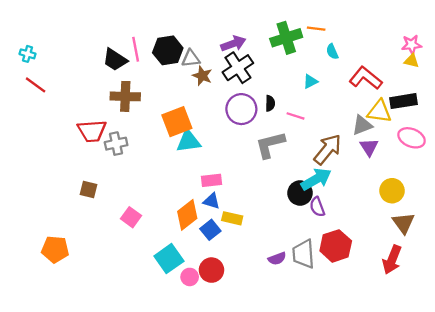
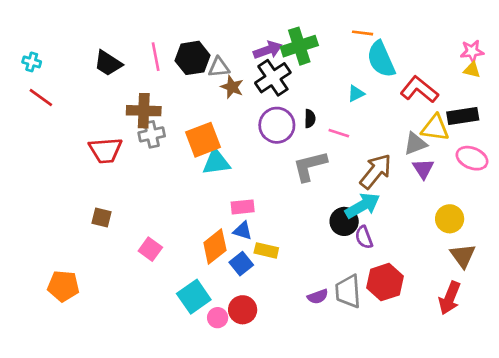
green cross: (286, 38) -> (299, 46), moved
cyan semicircle: (332, 52) -> (381, 59), size x2.0
black trapezoid: (115, 60) -> (108, 63), moved
gray cross: (116, 144) -> (152, 134), moved

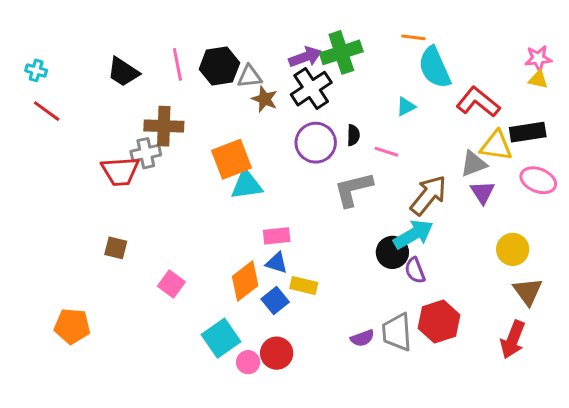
gray cross: (152, 134) -> (146, 153), moved

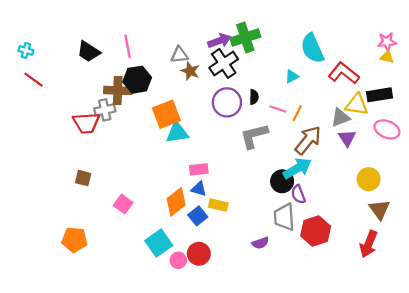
orange line: (413, 37) -> (297, 113), moved, turned -70
black hexagon: (219, 66) -> (137, 80), moved
orange pentagon: (72, 326) -> (74, 240), moved
gray trapezoid: (397, 332) -> (284, 217), moved

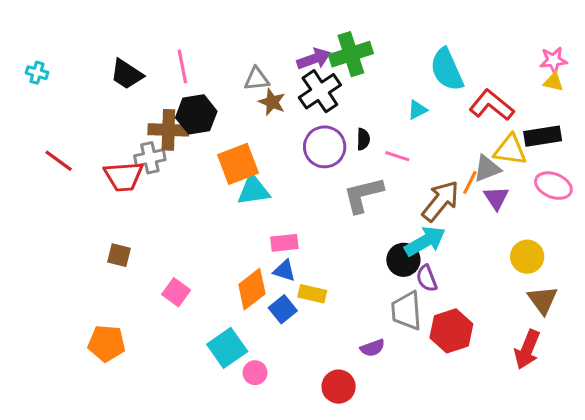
red line: (33, 80) -> (59, 161), moved
orange line: (297, 113) -> (470, 182), moved
red circle: (199, 254) -> (339, 387), moved

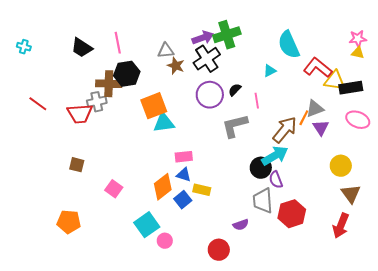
black semicircle: (363, 139) -> (235, 90), turned -136
yellow triangle: (510, 150) -> (335, 81), moved
pink line: (397, 156) -> (257, 101), turned 63

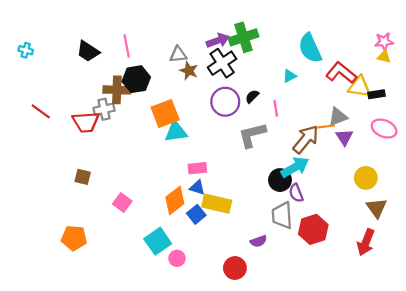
black rectangle: (351, 88) -> (377, 94), size x0.7
orange line: (304, 118) -> (326, 126), turned 56
yellow rectangle: (202, 190) -> (217, 204), size x1.5

